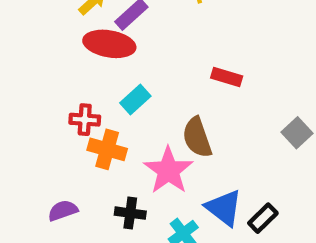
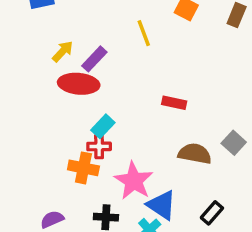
red cross: (85, 120) -> (99, 146), moved
brown semicircle: (197, 137) -> (195, 154), moved, turned 124
blue triangle: (224, 208) -> (162, 205), moved

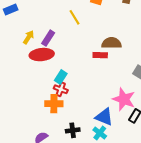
red cross: (99, 146) -> (61, 89), turned 32
brown semicircle: (195, 154) -> (111, 43), moved
pink star: (134, 181) -> (124, 99), moved

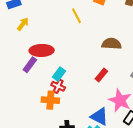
yellow arrow: (29, 37) -> (23, 24), moved
purple rectangle: (48, 38) -> (30, 65), moved
red rectangle: (100, 55) -> (101, 75), moved, turned -56

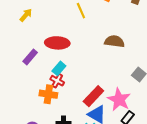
red ellipse: (42, 50) -> (57, 43), moved
red rectangle: (101, 75) -> (93, 96), moved, size x1.5

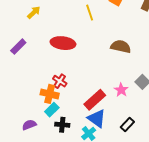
purple rectangle: (30, 57) -> (18, 47), moved
cyan rectangle: (59, 68) -> (52, 110), moved
pink star: (119, 100) -> (121, 90), moved, size x0.6

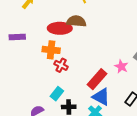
brown semicircle: (121, 46) -> (76, 21), moved
purple rectangle: (18, 47) -> (17, 37), turned 49
orange cross: (50, 94) -> (51, 50), moved

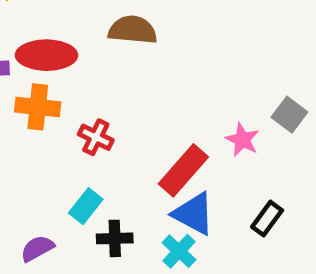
red ellipse: (60, 28) -> (46, 55), moved
orange cross: (51, 50) -> (38, 107), moved

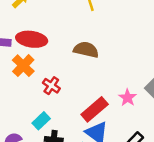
brown semicircle: (133, 30) -> (86, 50), moved
orange cross: (38, 107) -> (23, 66), turned 30

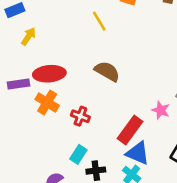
brown semicircle: (86, 50) -> (107, 71), turned 30

